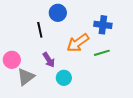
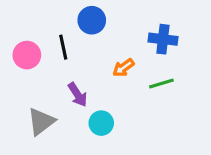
orange arrow: (78, 43) -> (123, 68), size x0.6
pink circle: (12, 60) -> (27, 55), moved

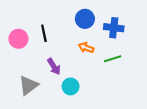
blue circle: (92, 20) -> (85, 19), moved
orange arrow: (123, 68) -> (86, 48), turned 56

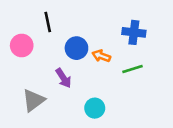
blue circle: (85, 19) -> (76, 48), moved
black line: (44, 33) -> (48, 22), moved
cyan circle: (71, 86) -> (95, 108), moved

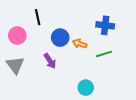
gray triangle: (33, 100) -> (15, 65), moved, turned -30
cyan circle: (95, 108) -> (86, 88), moved

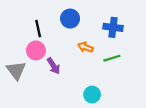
black line: (38, 17) -> (38, 28), moved
pink circle: (17, 36) -> (36, 50), moved
blue circle: (60, 38) -> (70, 19), moved

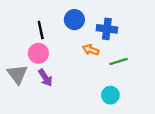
blue cross: (113, 27) -> (107, 29), moved
purple arrow: (54, 66) -> (45, 78), moved
cyan circle: (92, 95) -> (110, 95), moved

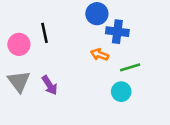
blue circle: (74, 20) -> (97, 14), moved
pink circle: (38, 53) -> (19, 44), moved
cyan circle: (110, 95) -> (121, 92), moved

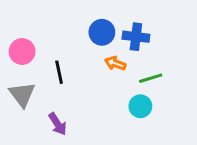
blue circle: (97, 14) -> (102, 32), moved
black line: (45, 33) -> (59, 72), moved
purple arrow: (50, 85) -> (58, 124), moved

